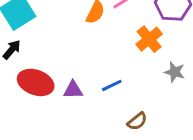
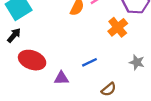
gray star: (174, 72) -> (137, 62), moved
purple triangle: (73, 90) -> (61, 78), moved

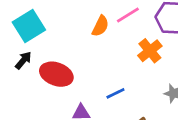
red ellipse: (32, 60) -> (56, 74), moved

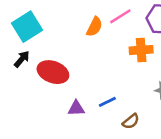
orange cross: (150, 51) -> (141, 50), turned 35
blue line: (115, 93) -> (107, 102), moved

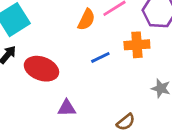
blue line: (107, 102) -> (100, 57), moved

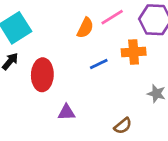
red ellipse: (41, 69) -> (42, 75), turned 72

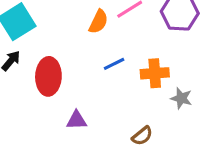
orange cross: (134, 52) -> (155, 73), moved

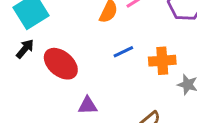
red ellipse: (48, 76) -> (61, 64), turned -52

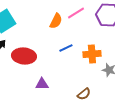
red ellipse: (61, 64) -> (24, 56), turned -35

